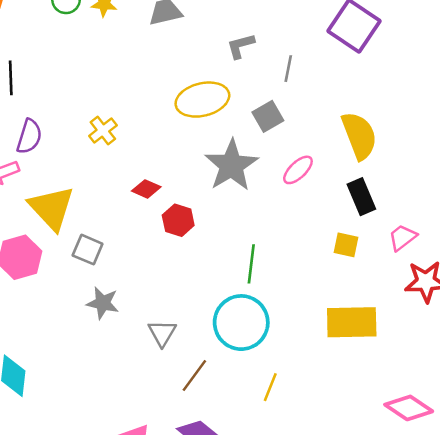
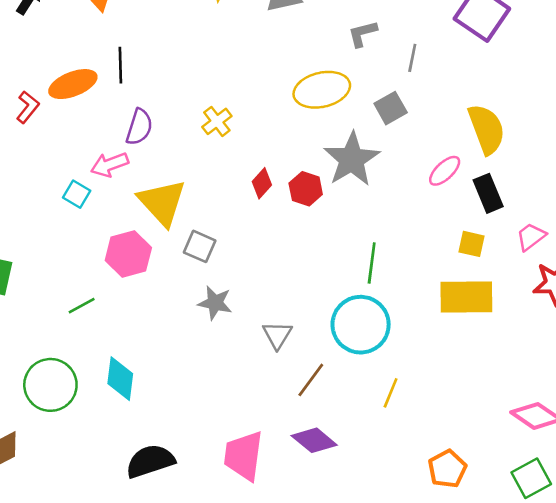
pink ellipse: (298, 170) -> (445, 171), moved
red diamond: (146, 189) -> (262, 183), turned -72
red hexagon: (178, 220) -> (306, 189), moved
yellow rectangle: (352, 322) -> (466, 297), moved

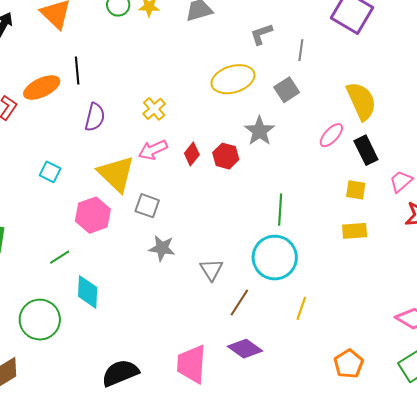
gray star: (352, 159) -> (259, 131), size x0.7
pink arrow: (110, 165) -> (153, 150), moved
yellow rectangle: (466, 297) -> (355, 231), size x0.6
cyan diamond: (120, 379) -> (88, 292), moved

